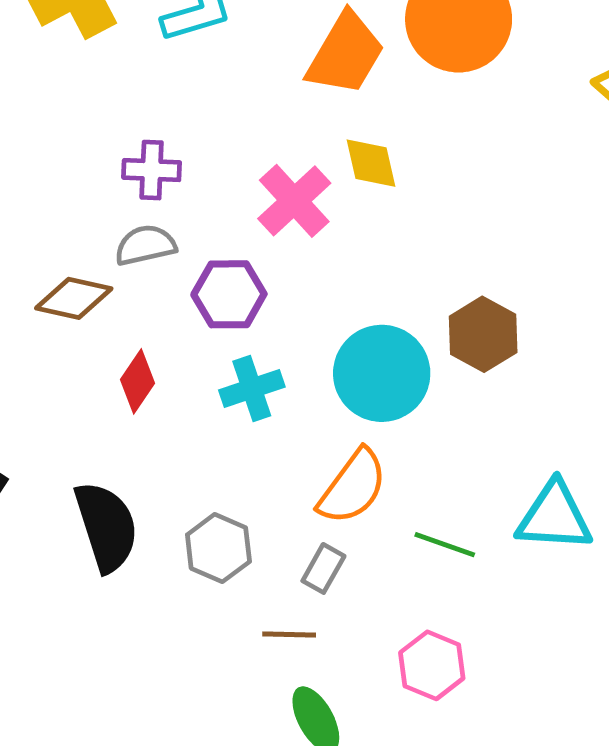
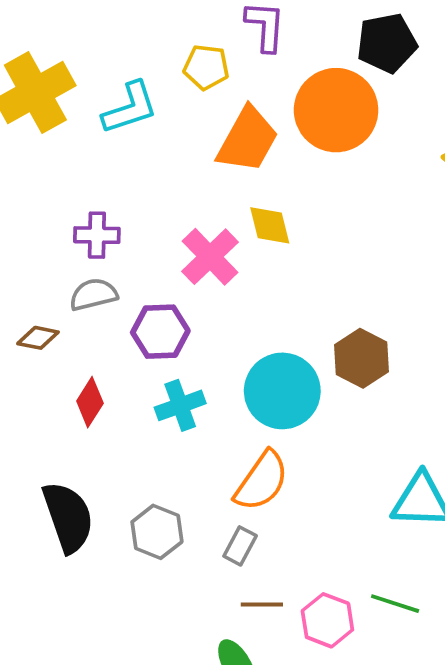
brown diamond: (74, 298) -> (38, 338), size x0.7
green line: (445, 545) -> (395, 604), moved
brown line: (289, 635) -> (262, 605), moved

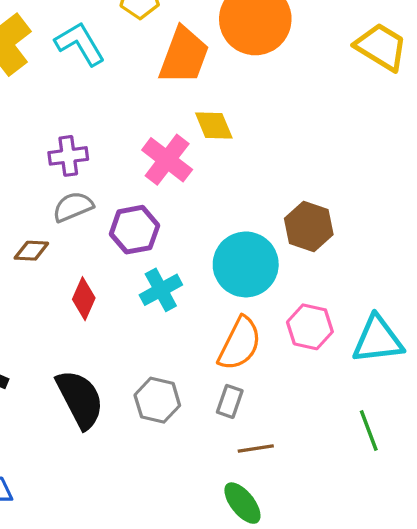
cyan L-shape: (130, 108) -> (80, 44), turned -94
green line: (395, 604) -> (369, 430), turned 60
pink hexagon: (327, 620) -> (310, 327), moved

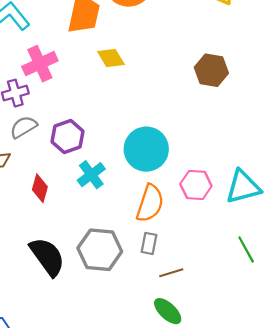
pink cross: (167, 160) -> (40, 64), moved, turned 36
brown hexagon: (309, 226) -> (211, 70), moved
gray hexagon: (157, 400) -> (100, 250), size x1.4

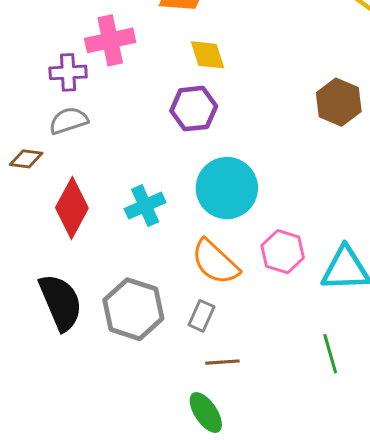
purple hexagon: (67, 137) -> (194, 109), moved
red diamond: (40, 188) -> (72, 208), size x1.5
orange semicircle: (150, 203) -> (215, 262), turned 102

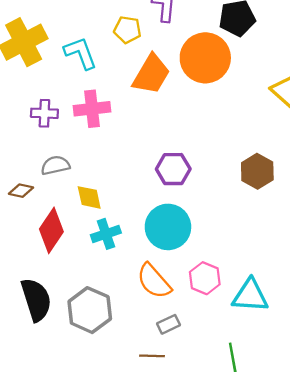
yellow diamond: (207, 55) -> (89, 197), moved
purple cross: (68, 72) -> (44, 113), moved
purple hexagon: (194, 109) -> (173, 169), moved
gray rectangle: (202, 316) -> (168, 324), moved, turned 35

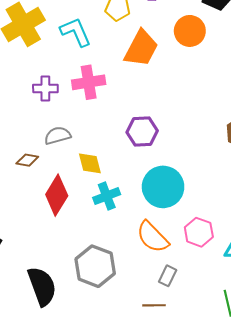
orange circle: (205, 58) -> (190, 31), size x0.7
purple hexagon: (173, 169) -> (142, 131), moved
black semicircle: (36, 300) -> (42, 286), moved
gray rectangle: (168, 324) -> (168, 276), turned -36

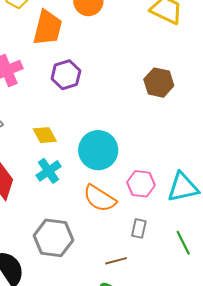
purple hexagon: (142, 131) -> (66, 75), moved
yellow diamond: (90, 163) -> (45, 135), moved
gray rectangle: (168, 276) -> (139, 228), moved

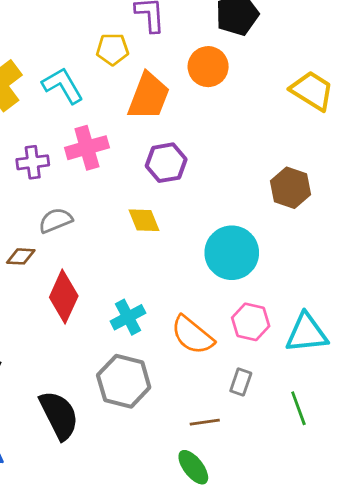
yellow diamond: (45, 135) -> (144, 220), moved
cyan circle: (98, 150) -> (232, 253), moved
cyan cross: (49, 171) -> (128, 317), moved

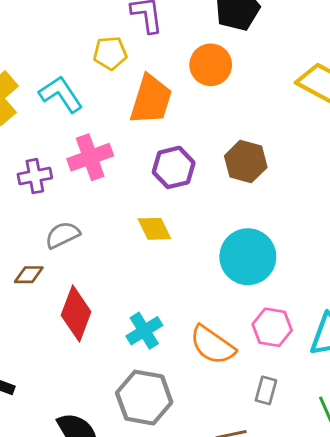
brown hexagon: (291, 188) -> (246, 162), moved

